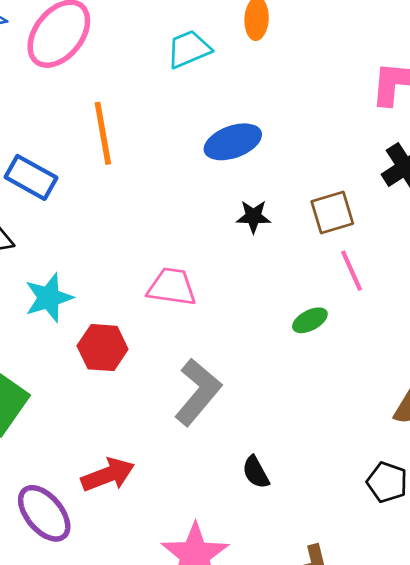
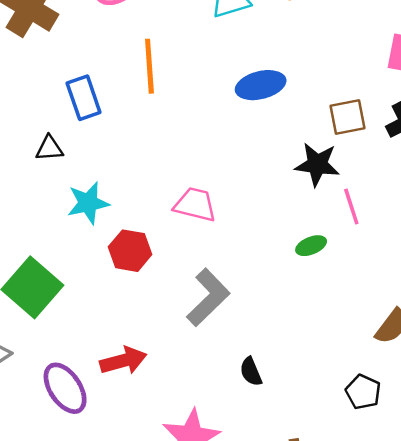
blue rectangle: (31, 177) -> (84, 98), turned 36
brown square: (332, 213) -> (347, 117), moved
black star: (253, 217) -> (317, 164), moved, size x1.5

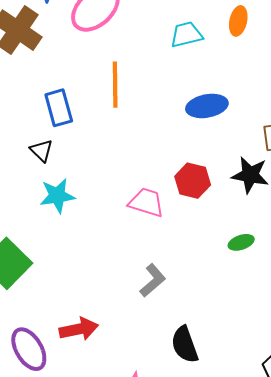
black triangle: (49, 148) -> (41, 151), moved, turned 45
red hexagon: (130, 251) -> (193, 181), moved
gray L-shape: (208, 297) -> (153, 280), size x0.7
black semicircle: (251, 372) -> (185, 345), size x1.5

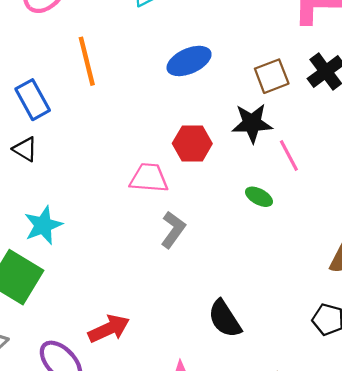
cyan star: (57, 196) -> (43, 225), moved
green ellipse: (241, 242) -> (259, 197), turned 60
gray L-shape: (153, 280) -> (173, 230), moved

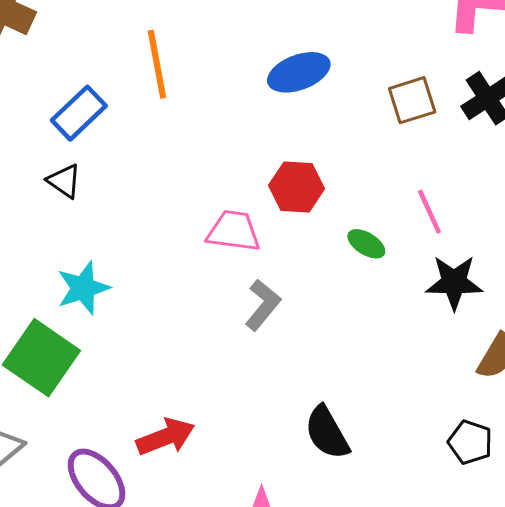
blue rectangle: (33, 100) -> (79, 113), turned 72
black star: (252, 123) -> (454, 282), moved
green ellipse: (259, 197) -> (366, 244), moved

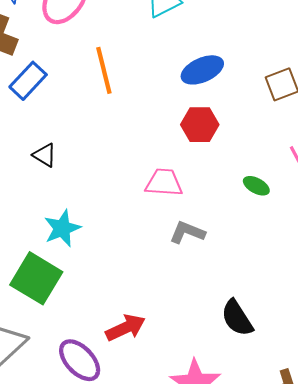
blue rectangle: (79, 113) -> (28, 81), moved
red hexagon: (297, 187) -> (200, 125), moved
gray L-shape: (263, 305) -> (187, 232), turned -104

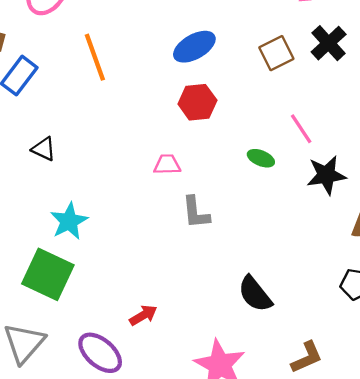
pink trapezoid: (164, 183) -> (167, 165), size x0.7
gray L-shape: (187, 232) -> (196, 212), turned -112
red arrow: (126, 328) -> (143, 315), size x0.7

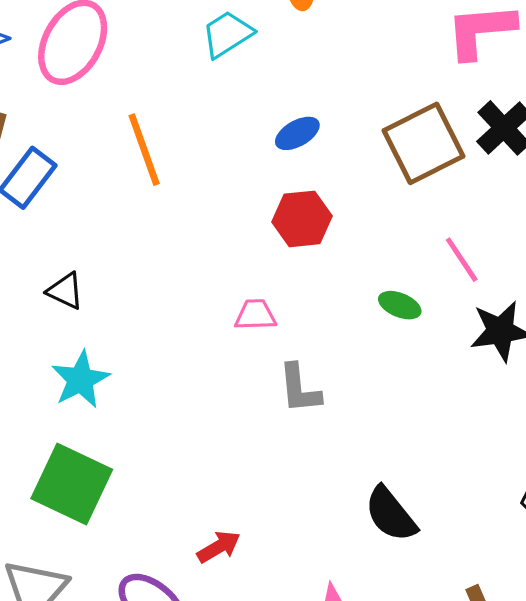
blue ellipse: (194, 47) -> (297, 133), size x0.7
brown square: (276, 53) -> (424, 143), size x1.5
cyan star: (69, 221) -> (81, 380), moved

